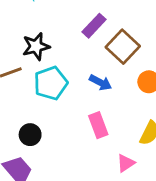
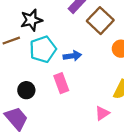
blue arrow: (100, 82) -> (72, 56), moved, turned -36
pink rectangle: (98, 125) -> (61, 83), moved

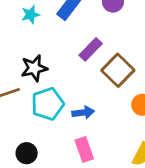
pink rectangle: (61, 83) -> (84, 150), moved

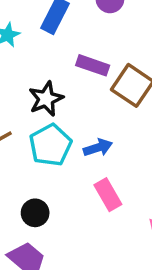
purple rectangle: (91, 49) -> (93, 65), turned 75
black star: (34, 68) -> (46, 99), moved

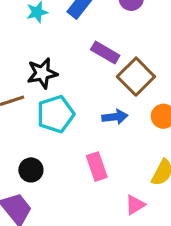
black star: (46, 99) -> (42, 73), moved
blue arrow: (98, 148) -> (115, 117), moved

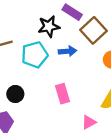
black star: (42, 73) -> (49, 26), moved
blue arrow: (115, 117) -> (67, 51), moved

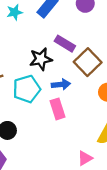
pink rectangle: (63, 94) -> (58, 109), moved

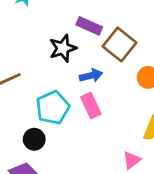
cyan pentagon: (27, 89) -> (53, 108), moved

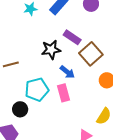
blue arrow: (91, 76) -> (67, 72), turned 42

